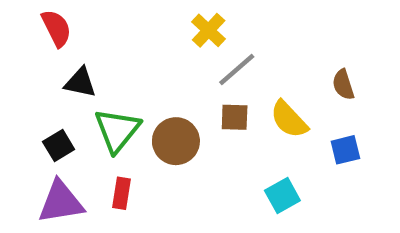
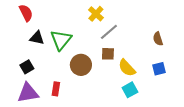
yellow semicircle: (289, 119) -> (127, 68), moved
green triangle: (117, 130) -> (61, 40), moved

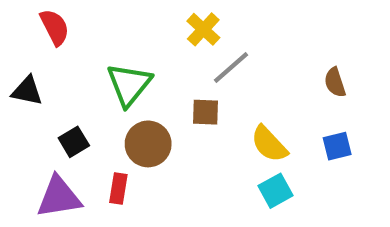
black triangle: (37, 38) -> (27, 91), moved
brown square: (108, 54) -> (205, 112), moved
brown circle: (81, 65) -> (148, 144), moved
black square: (27, 67) -> (74, 142), moved

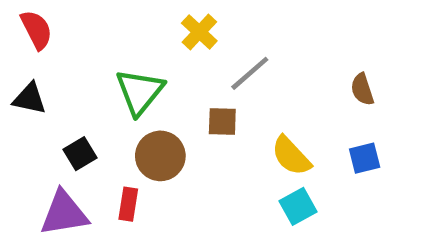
red semicircle: (55, 27) -> (36, 30), moved
yellow cross: (203, 29) -> (199, 32), moved

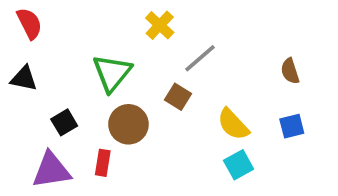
brown square: (222, 121) -> (178, 97), turned 30

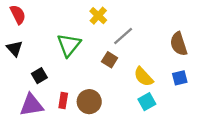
brown semicircle: (290, 71) -> (179, 44), size x1.5
black triangle: (24, 78) -> (14, 48), turned 36
brown circle: (128, 124) -> (89, 102), moved

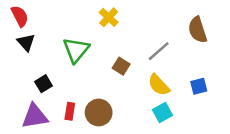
gray line: (123, 36) -> (159, 51), moved
brown semicircle: (179, 44) -> (198, 30), moved
black triangle: (14, 48) -> (26, 42), moved

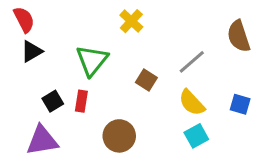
black triangle: (26, 42) -> (32, 51), turned 42
blue square: (199, 86) -> (240, 104), turned 30
red rectangle: (70, 111) -> (81, 101), moved

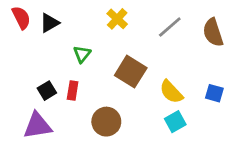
black triangle: (32, 51) -> (50, 23), moved
green triangle: (92, 60) -> (82, 54), size x0.6
gray line: (192, 62) -> (170, 27), moved
brown square: (146, 80) -> (131, 72), size x1.6

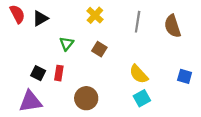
gray line: (170, 27) -> (138, 22), turned -40
brown square: (131, 72) -> (99, 49), moved, size x0.6
black square: (47, 91) -> (38, 73), turned -32
blue square: (214, 93) -> (185, 76), moved

